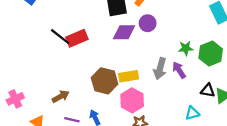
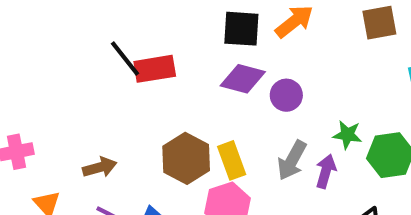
purple circle: (148, 23) -> (286, 95), moved
purple arrow: (179, 70) -> (326, 171), turned 35
yellow rectangle: (129, 76) -> (232, 160), turned 66

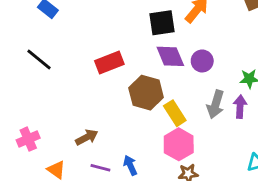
black line: (125, 58) -> (39, 60), moved
purple diamond: (243, 79) -> (170, 56), turned 64
brown hexagon: (186, 158) -> (146, 93), moved

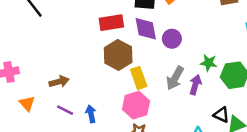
red rectangle: (109, 63) -> (111, 23), moved

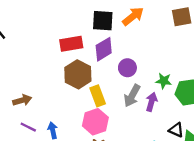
purple diamond: (146, 29) -> (104, 49), turned 70
purple circle: (172, 39) -> (127, 68), moved

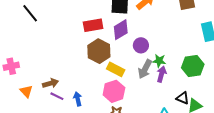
green star: (164, 81) -> (159, 61), moved
yellow rectangle: (98, 96) -> (116, 69), turned -42
brown arrow: (22, 100) -> (50, 83), moved

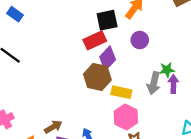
red rectangle: (93, 25) -> (95, 40), moved
purple diamond: (121, 30) -> (108, 58), moved
purple circle: (141, 45) -> (140, 40), moved

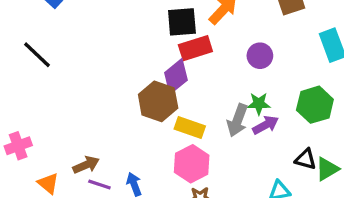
red rectangle: (95, 40) -> (195, 48), moved
purple circle: (140, 40) -> (260, 56), moved
purple arrow: (173, 84) -> (266, 125), turned 54

